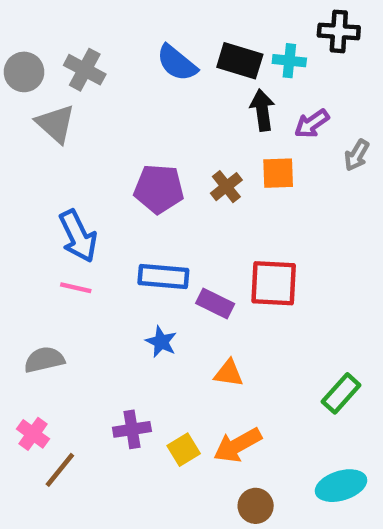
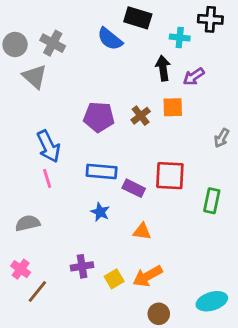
black rectangle: (240, 61) -> (138, 18), moved
gray arrow: (357, 155) -> (222, 138), moved
pink line: (76, 288) -> (47, 178), turned 60
green rectangle: (341, 393) -> (212, 201), moved, turned -30

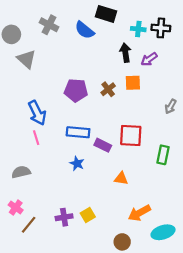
black cross: (210, 19) -> (161, 28), moved
gray cross: (53, 43) -> (49, 25), moved
orange triangle: (142, 231) -> (121, 178), moved
purple cross: (82, 266) -> (64, 217), moved
orange arrow: (148, 276) -> (139, 213), moved

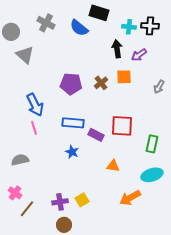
gray arrow: (171, 106) -> (159, 87), moved
cyan ellipse: (163, 232) -> (152, 175), moved
brown circle: (122, 242) -> (64, 225), moved

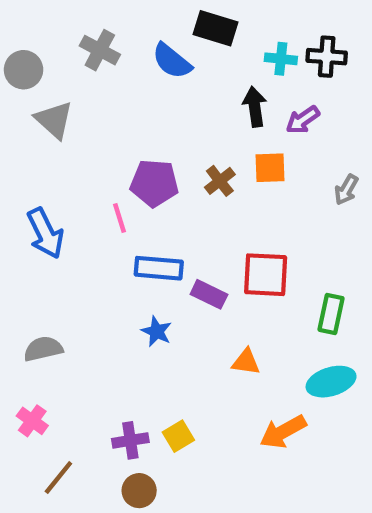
blue arrow: (35, 105) -> (45, 233), moved
pink line: (34, 128) -> (119, 218), moved
brown line: (27, 209) -> (58, 478), moved

